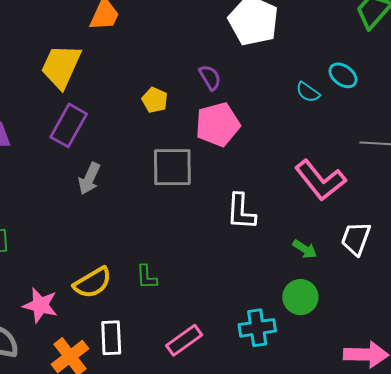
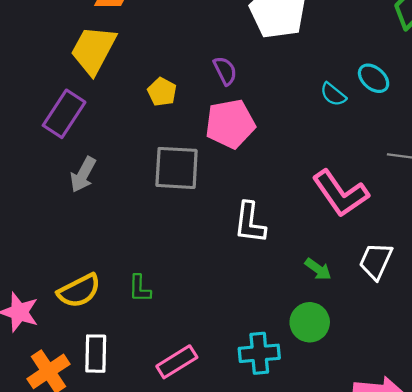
yellow trapezoid: (61, 66) -> (93, 50), moved

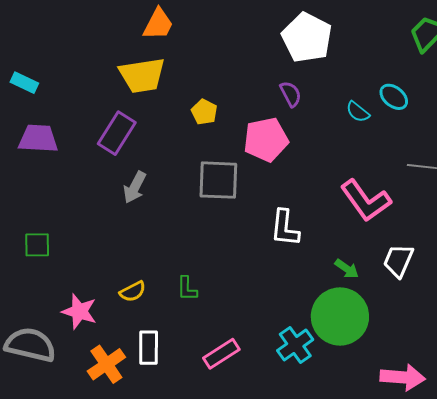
yellow trapezoid: (93, 50) -> (142, 75), turned -126
purple semicircle: (225, 71) -> (291, 94), moved
yellow semicircle: (79, 291) -> (133, 291), size x0.7
green circle: (310, 322) -> (340, 316), size x1.6
cyan cross: (259, 353) -> (295, 345), turned -30

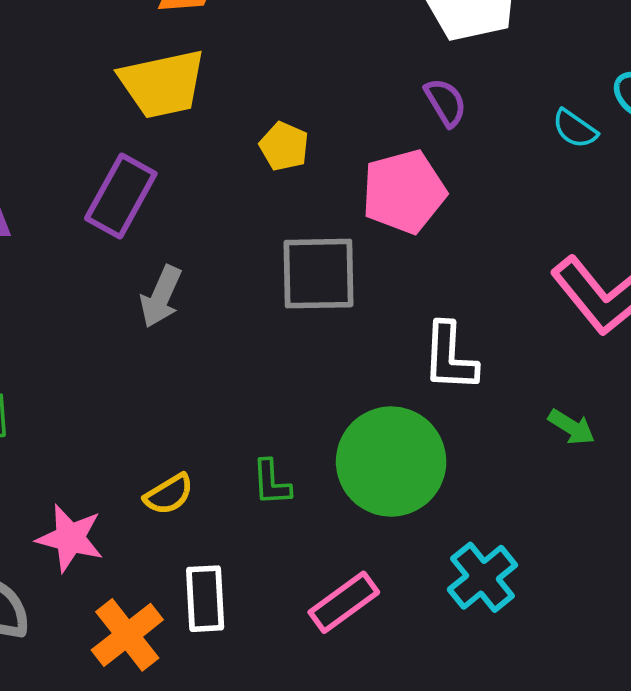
green circle: (340, 316) -> (391, 462), moved

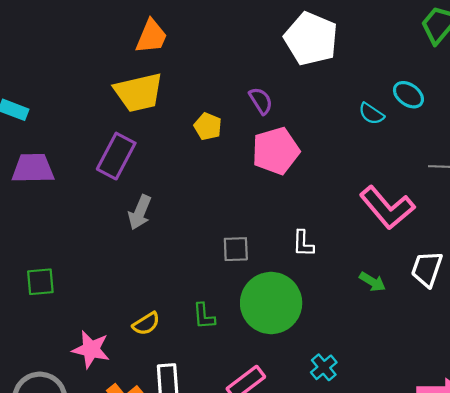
purple semicircle: (446, 102) -> (261, 101), moved
gray square: (319, 274) -> (236, 249), moved, size x0.6
white L-shape: (450, 357) -> (303, 243), size x0.7
cyan cross: (482, 577) -> (324, 367), size x0.7

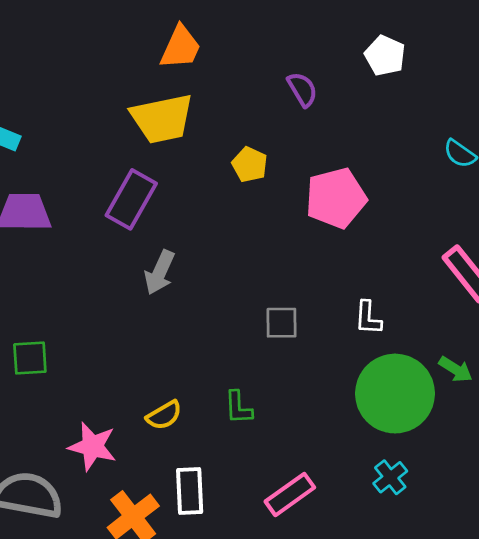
white pentagon: (311, 39) -> (385, 56), size x0.6
purple semicircle: (261, 101) -> (302, 89), moved
green circle: (271, 303) -> (395, 394), moved

